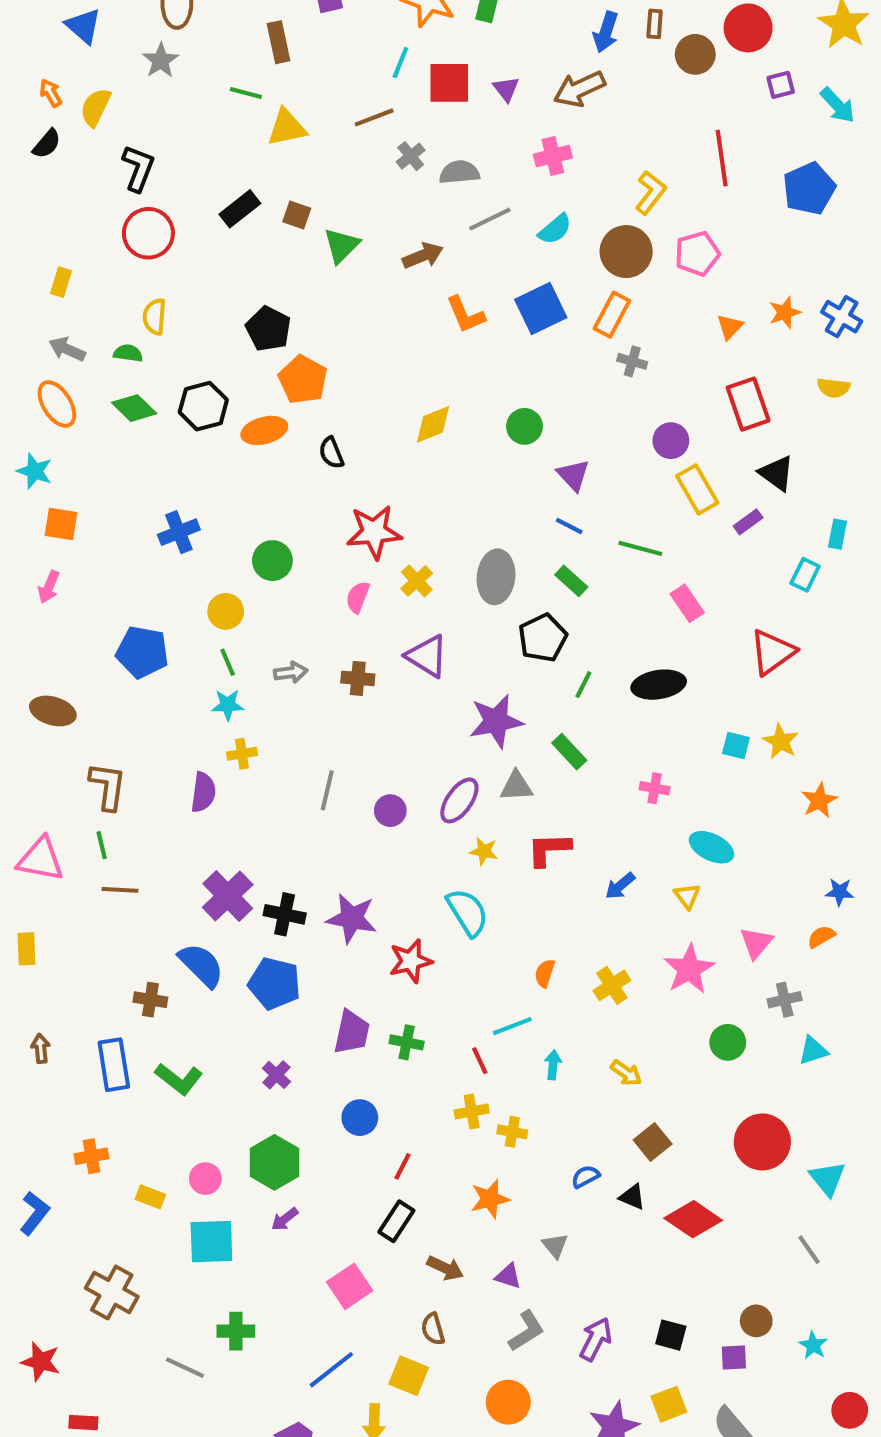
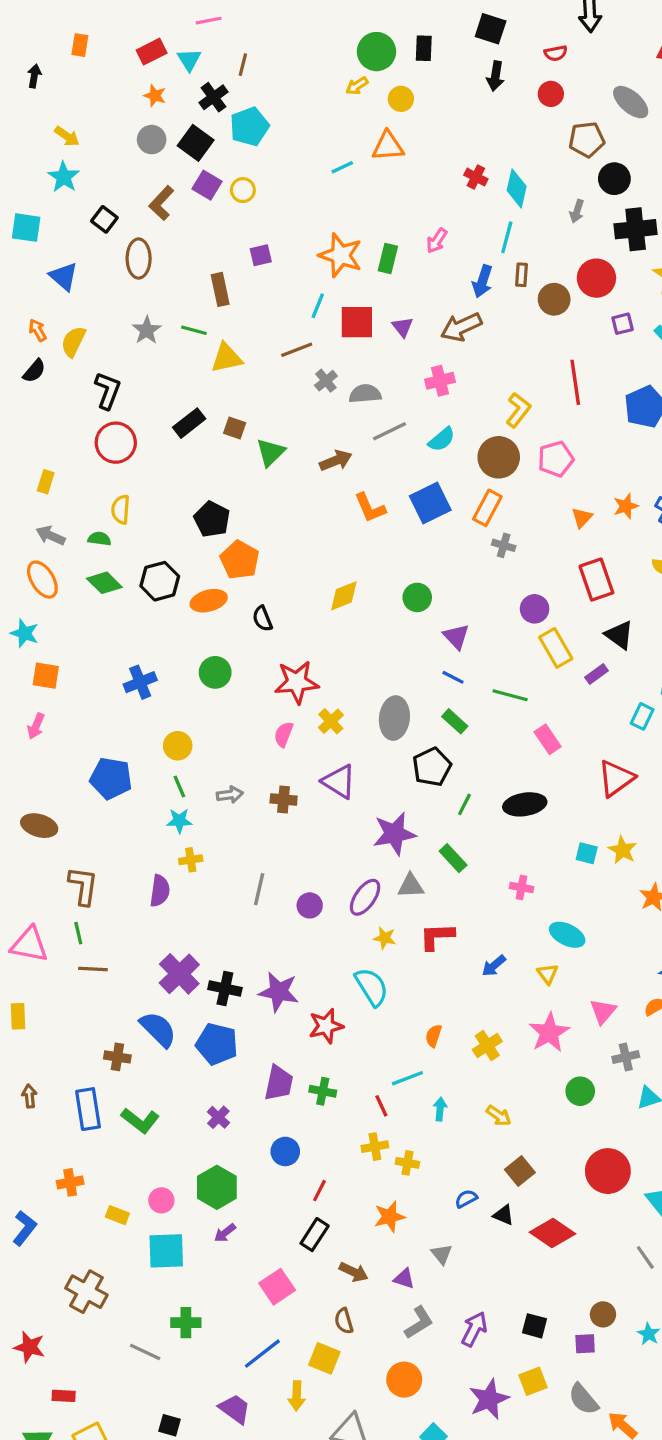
gray star: (161, 60) -> (147, 330), moved
green circle: (272, 561) -> (215, 672), moved

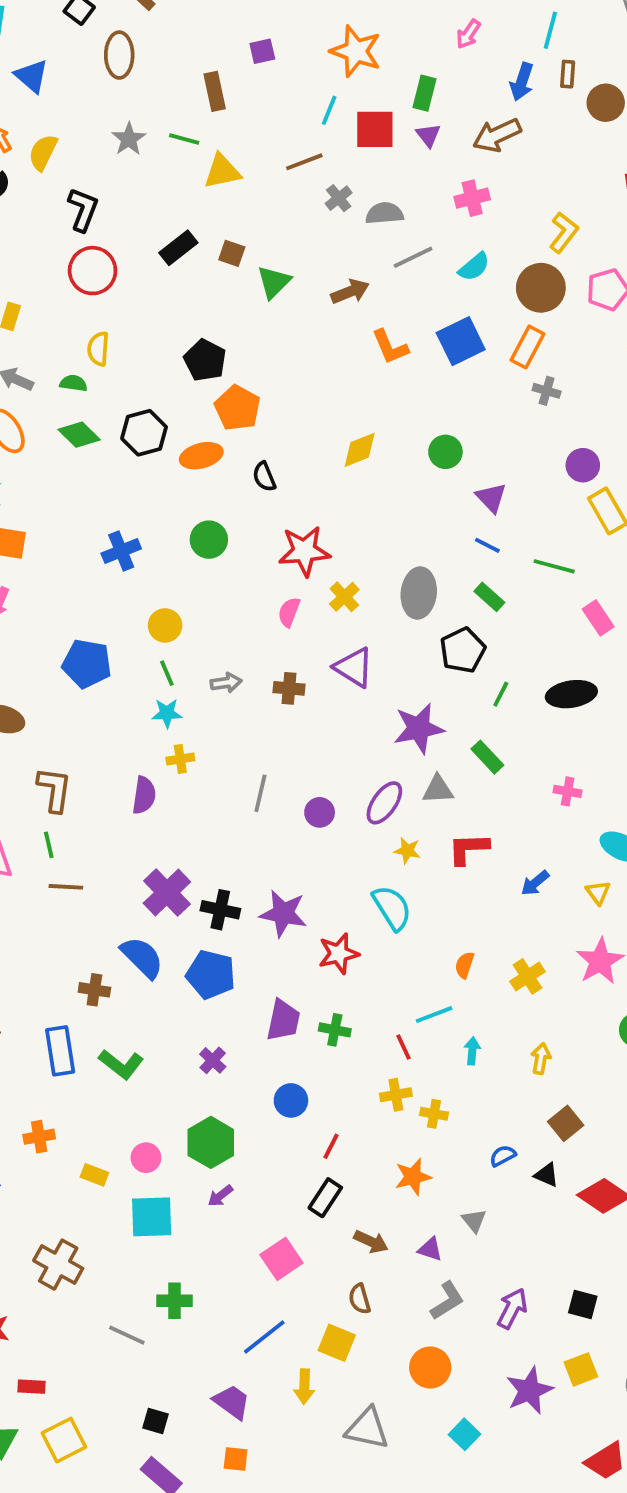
green rectangle: (388, 259) -> (424, 93), moved
yellow arrow: (499, 1116) -> (541, 1058), turned -115

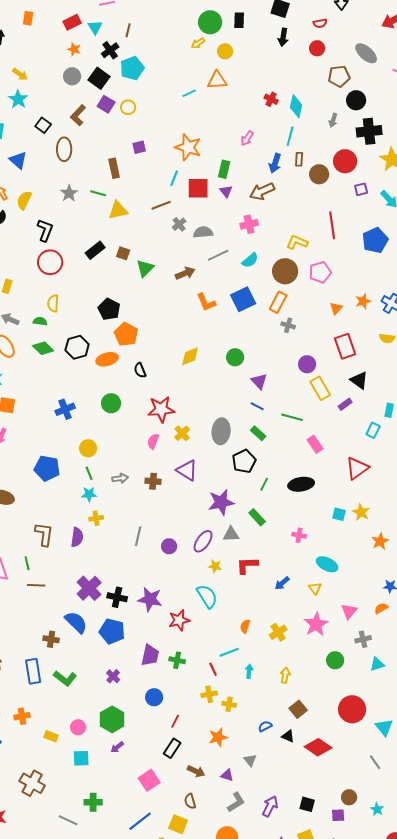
yellow L-shape: (564, 232) -> (297, 242), turned -105
brown L-shape: (54, 789) -> (44, 534), moved
cyan square: (152, 1217) -> (81, 758), size x0.7

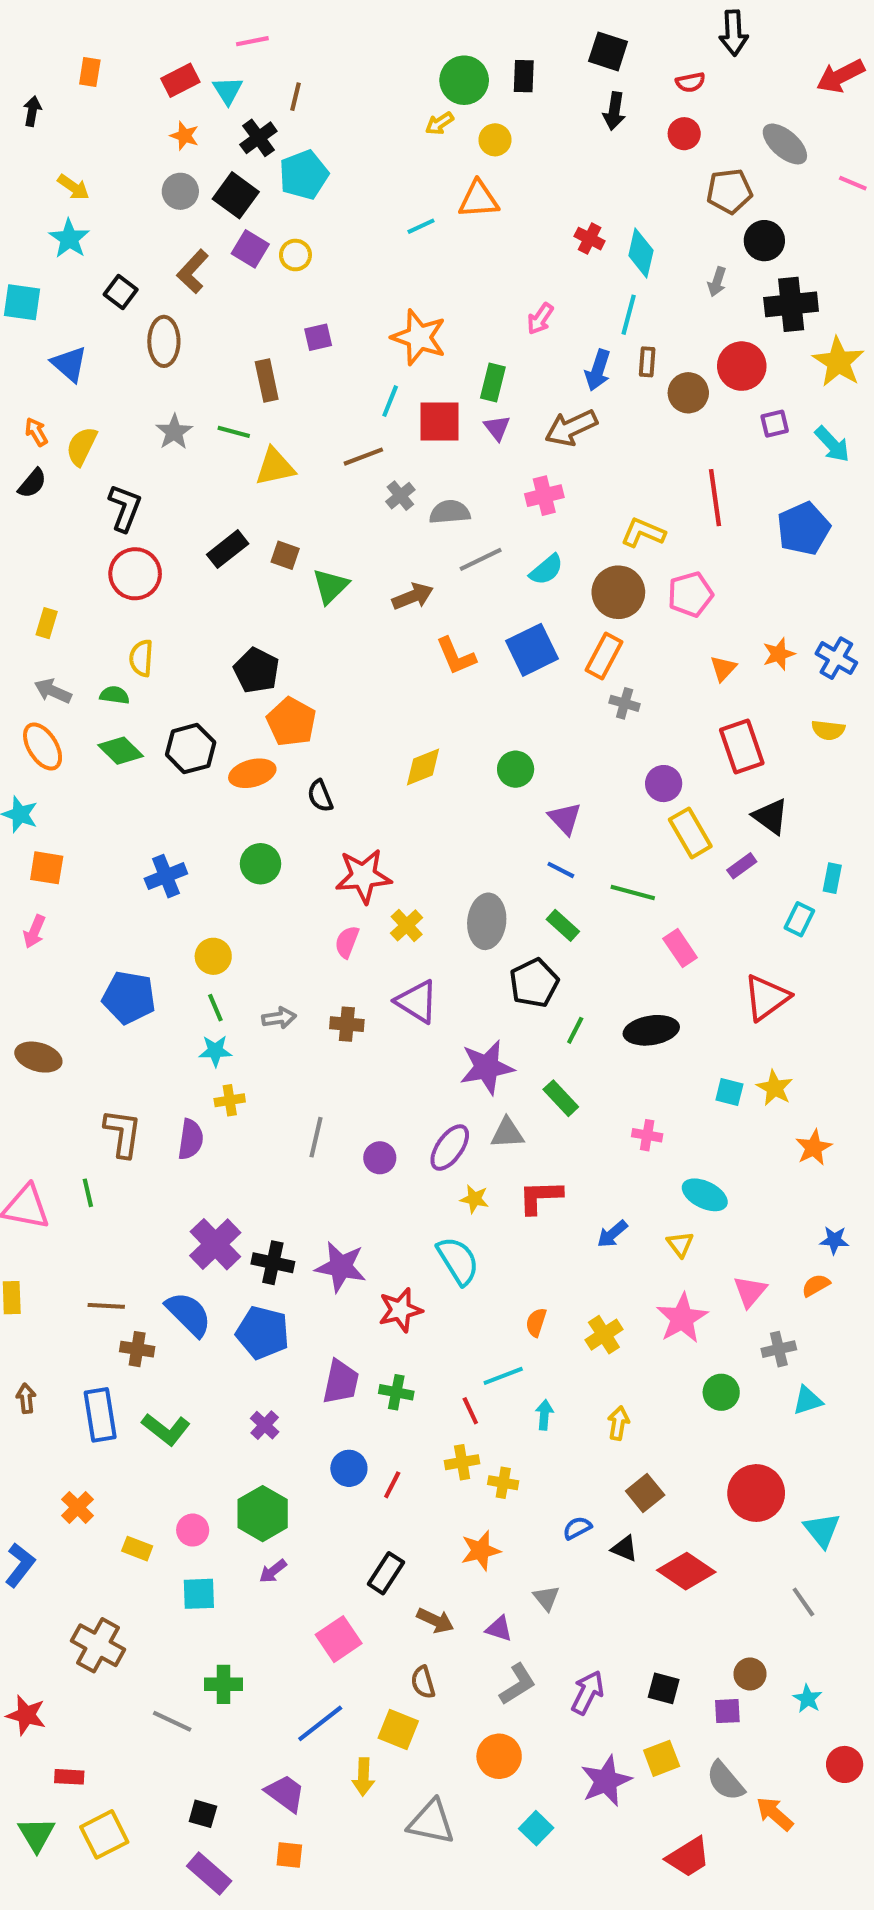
brown line: (36, 585) -> (106, 1306), moved
orange cross: (22, 716) -> (78, 1507), turned -35
red line: (175, 721) -> (392, 1485), moved

